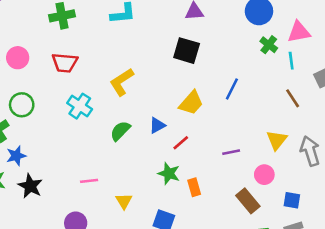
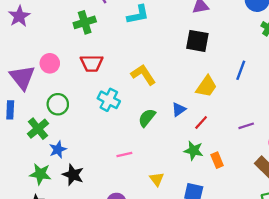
yellow L-shape: (122, 82) -> (143, 75), turned 95
pink line: (89, 181) -> (124, 155), moved

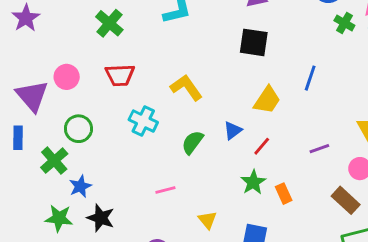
green cross: (85, 22) -> (109, 23), turned -30
green star: (194, 151) -> (253, 182), turned 30

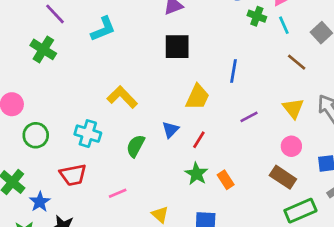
red trapezoid: (120, 75) -> (73, 175), moved
green circle: (78, 129) -> (36, 135), moved
purple line: (319, 149) -> (249, 117), moved

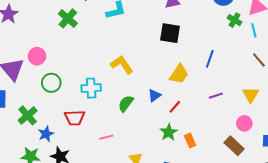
cyan cross: (88, 134) -> (91, 88), turned -30

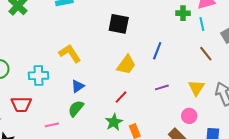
green cross: (234, 20) -> (183, 13), turned -32
blue triangle: (154, 95) -> (78, 86), moved
green semicircle: (126, 104) -> (76, 108), moved

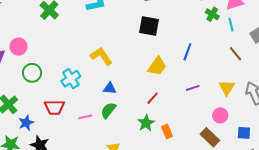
green cross: (183, 13) -> (212, 14), turned 32
cyan cross: (39, 76) -> (71, 79), turned -30
blue triangle: (78, 86) -> (110, 88), turned 40
pink line: (52, 125) -> (85, 117), moved

